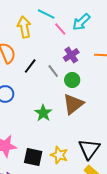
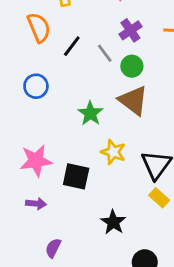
brown triangle: (73, 104) -> (133, 101), turned -45
yellow star: (59, 155) -> (113, 152), moved

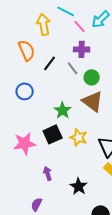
purple cross: (130, 30) -> (82, 49), moved, turned 35
black square: (76, 176) -> (53, 134), moved, turned -36
purple arrow: (36, 204) -> (48, 173), moved, turned -112

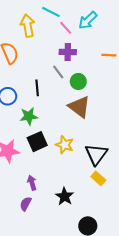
black line: (50, 63) -> (37, 88), moved, turned -42
green star: (63, 110) -> (29, 116), moved, turned 30
purple semicircle: (37, 204) -> (26, 204), moved

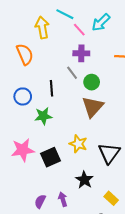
brown triangle: (79, 107) -> (93, 107), turned 35
black square: (37, 142) -> (50, 157), moved
yellow rectangle: (98, 178) -> (111, 198), moved
purple arrow: (32, 183) -> (63, 199), moved
black star: (65, 196) -> (84, 180), moved

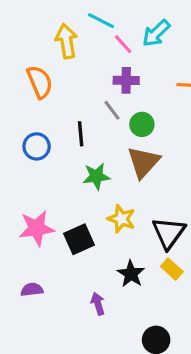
green star: (43, 116) -> (96, 176), moved
yellow rectangle: (111, 198) -> (172, 269), moved
purple semicircle: (40, 201) -> (32, 290), moved, turned 56

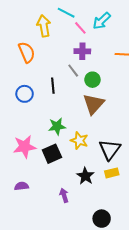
green star: (96, 176) -> (57, 126), moved
yellow rectangle: (172, 269) -> (112, 173), turned -56

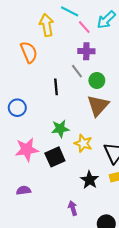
blue circle: (25, 94) -> (17, 108), moved
purple arrow: (64, 195) -> (73, 208), moved

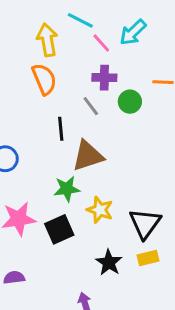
orange semicircle: (29, 52) -> (44, 79), moved
green circle: (97, 80) -> (130, 102), moved
brown triangle: (98, 106) -> (88, 156), moved, turned 30

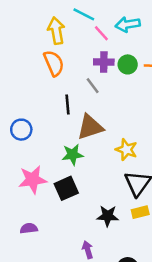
cyan arrow: (133, 32) -> (128, 24), turned 35
green circle: (130, 102) -> (128, 64), moved
yellow star: (100, 210) -> (126, 150), moved
black star: (109, 262) -> (108, 216), turned -30

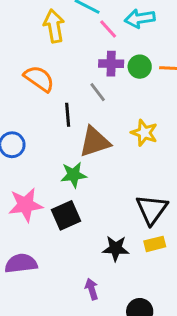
orange semicircle: (54, 63) -> (39, 79), moved, turned -32
yellow star: (126, 150) -> (144, 133), moved
purple semicircle: (29, 228) -> (21, 263), size x1.5

